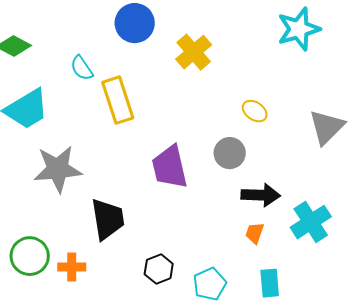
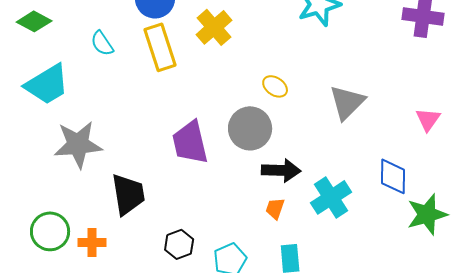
yellow rectangle: (118, 100) -> (160, 47), moved
gray circle: (230, 153) -> (250, 128), size x1.4

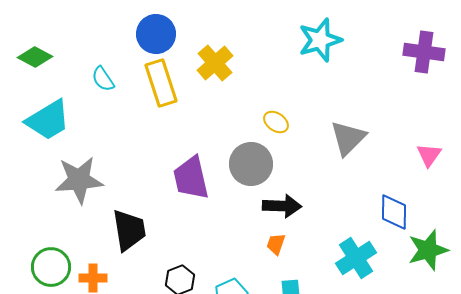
cyan cross: (331, 197) -> (356, 258), moved

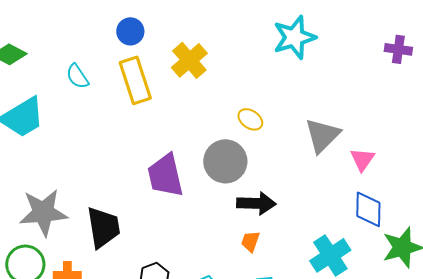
blue circle: (156, 34) -> (130, 31), size x0.7
purple cross: (424, 52) -> (398, 49), size x0.7
pink triangle: (429, 155) -> (362, 159), moved
gray star: (79, 180) -> (43, 212), moved

